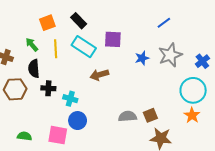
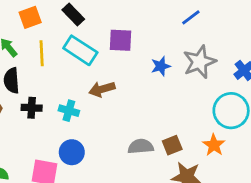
cyan cross: (70, 99) -> (69, 111), moved
orange star: (192, 115) -> (214, 145), moved

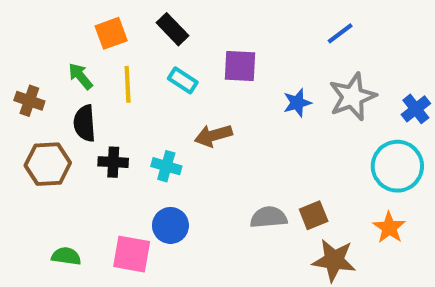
cyan rectangle: (80, 50) -> (183, 80), size x0.6
orange star: (214, 145) -> (389, 228), moved

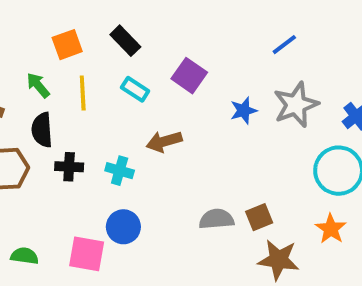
purple square: (240, 66) -> (189, 76), turned 32

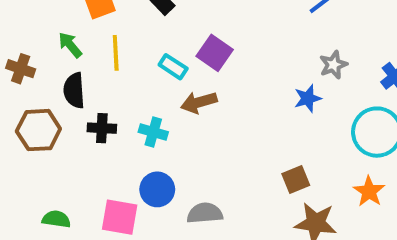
purple square: (189, 76) -> (215, 53), moved
cyan rectangle: (135, 89) -> (173, 67), moved
gray star: (296, 105) -> (333, 65), size x0.6
blue star: (244, 110) -> (308, 98), moved
gray semicircle: (216, 219) -> (205, 213), moved

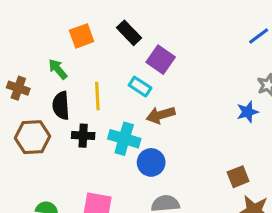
yellow line: (116, 53) -> (97, 96), moved
purple square: (215, 53) -> (161, 60), moved
cyan cross: (153, 132) -> (124, 139), size x1.4
blue circle: (157, 189) -> (151, 162), moved

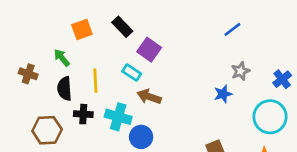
brown arrow: (161, 115) -> (149, 97), turned 35
brown hexagon: (33, 137) -> (47, 130), moved

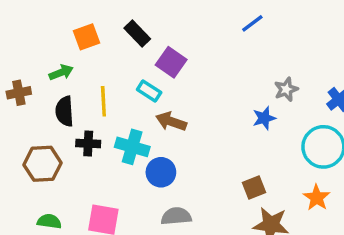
blue line: (232, 29) -> (252, 23), moved
green arrow: (62, 58) -> (61, 72), turned 108
brown cross: (28, 74) -> (19, 93), turned -30

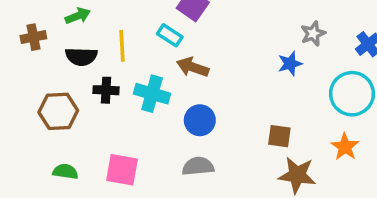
black semicircle: (65, 111) -> (81, 57), turned -84
blue circle: (161, 172) -> (200, 120), moved
brown square: (254, 187) -> (279, 136), turned 30

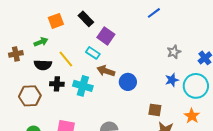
yellow line: (122, 46) -> (66, 59), turned -36
blue star: (290, 64) -> (172, 80), moved
blue circle: (200, 120) -> (128, 82), moved

